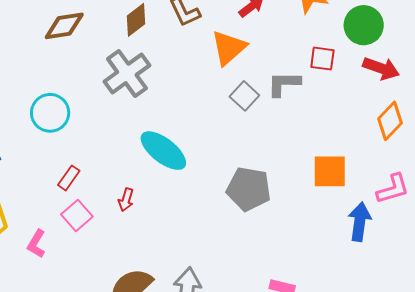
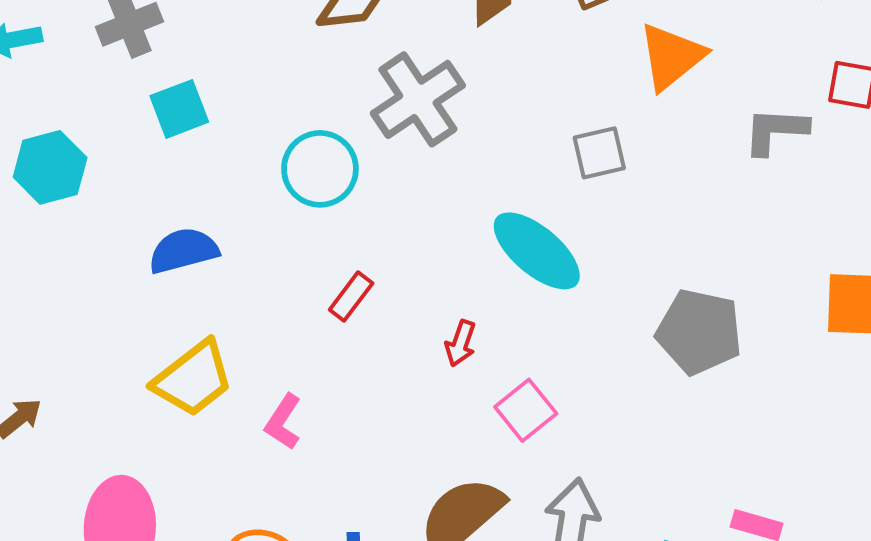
gray cross: (127, 73) -> (418, 99), moved
gray square: (244, 96) -> (599, 153), moved, turned 32
pink square: (77, 216) -> (526, 410), moved

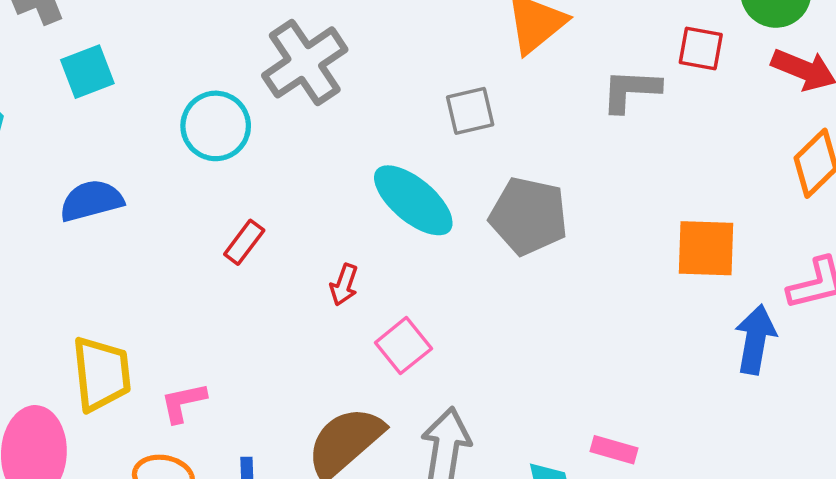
gray pentagon: (699, 332) -> (529, 216), moved
yellow trapezoid: (193, 379) -> (101, 374), moved, turned -58
pink L-shape: (283, 422) -> (183, 402), moved, turned 45

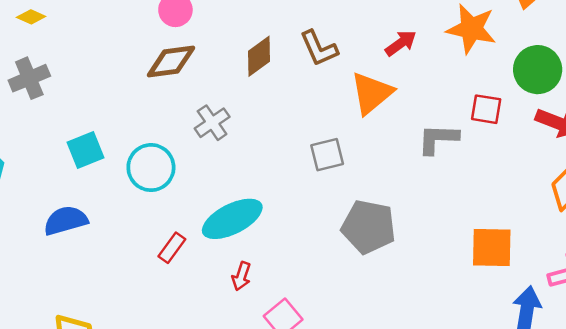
gray cross: (305, 62) -> (212, 123), size x0.6
cyan square: (87, 72) -> (85, 150), moved
cyan ellipse: (413, 200) -> (232, 219), moved, turned -66

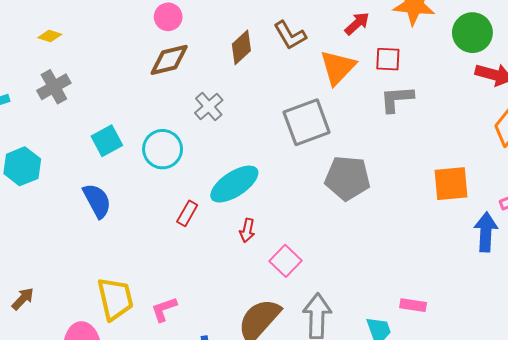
red square: (486, 109) -> (388, 59), moved
gray square: (327, 155) -> (307, 122), size x1.6
blue semicircle: (66, 220) -> (97, 201), turned 84

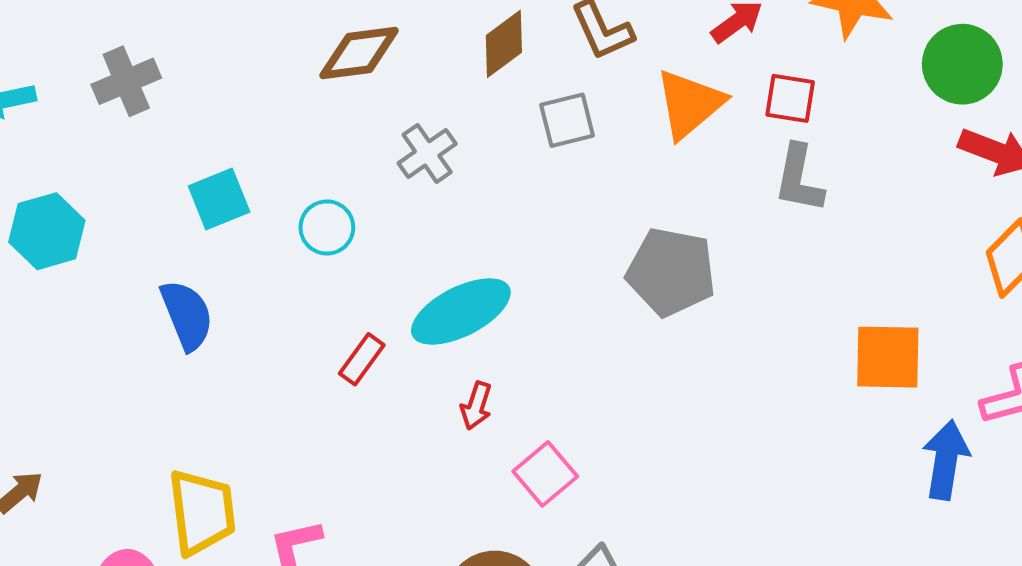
gray L-shape: (397, 99) -> (799, 179), turned -81
gray square: (307, 122) -> (567, 120), moved, size x0.6
cyan circle: (163, 149) -> (327, 227), size x0.7
gray pentagon: (348, 178) -> (671, 272), moved

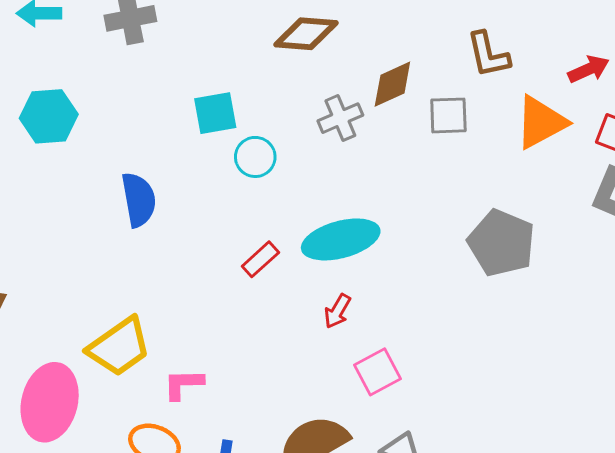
brown diamond: (504, 44) -> (392, 84), moved
cyan square: (219, 199) -> (215, 113), moved
yellow trapezoid: (202, 512) -> (119, 347), turned 50

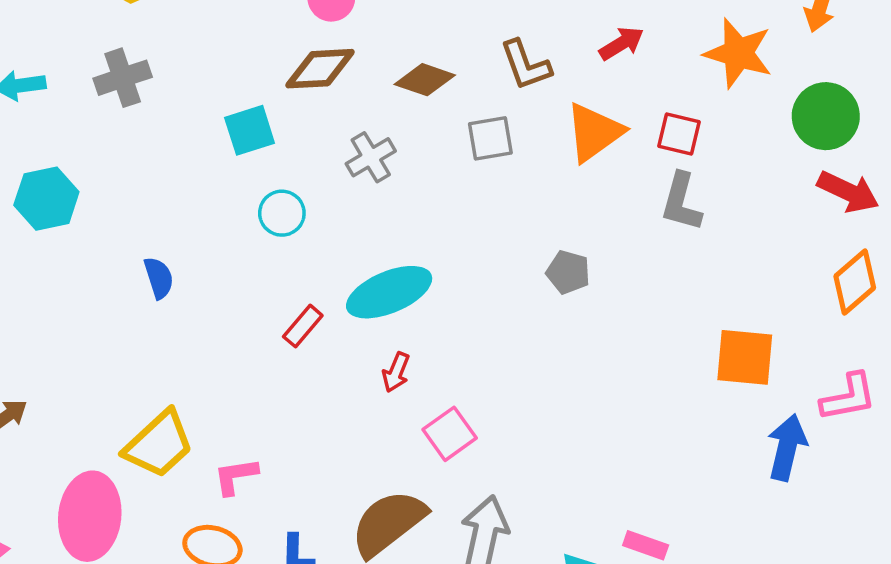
red arrow: (589, 69) -> (622, 43), moved
brown diamond: (392, 84) -> (425, 80), moved, turned 51
cyan square: (215, 113) -> (250, 130), moved
blue semicircle: (139, 200) -> (159, 278), size x0.7
gray pentagon: (501, 243) -> (568, 272), size x0.6

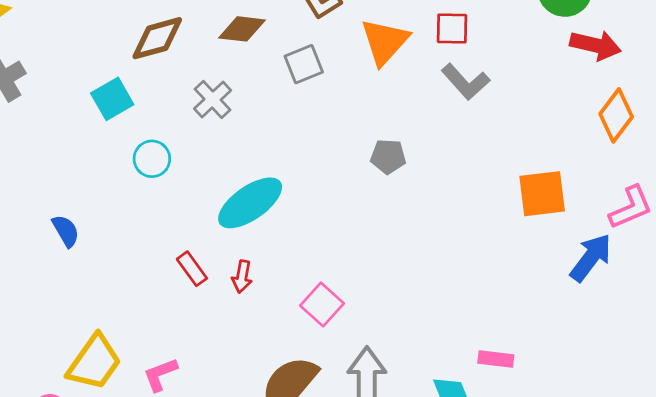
gray L-shape: (681, 202) -> (466, 82), turned -45
red rectangle: (303, 326) -> (192, 269), moved, turned -64
red arrow: (396, 372) -> (242, 277), moved
blue arrow: (787, 447) -> (591, 258), turned 36

